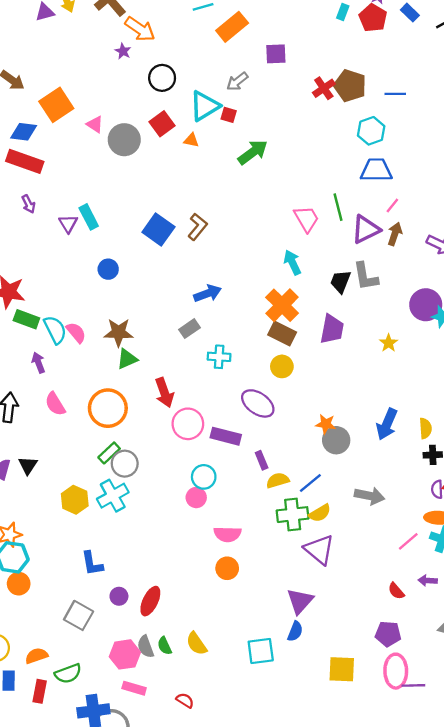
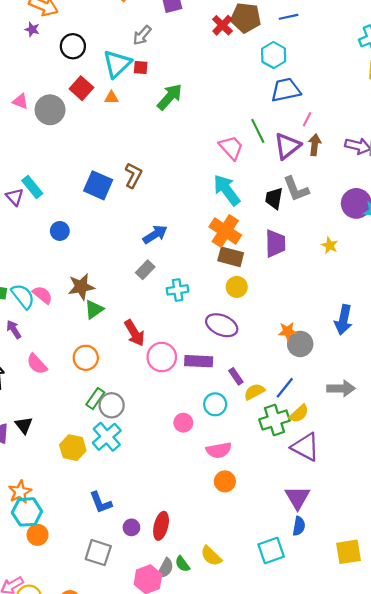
cyan arrow: (292, 262) -> (227, 190), size x1.4
orange circle: (108, 408) -> (86, 358), size x0.7
cyan circle: (204, 477) -> (215, 404), moved
gray semicircle: (146, 647) -> (165, 568), turned -120

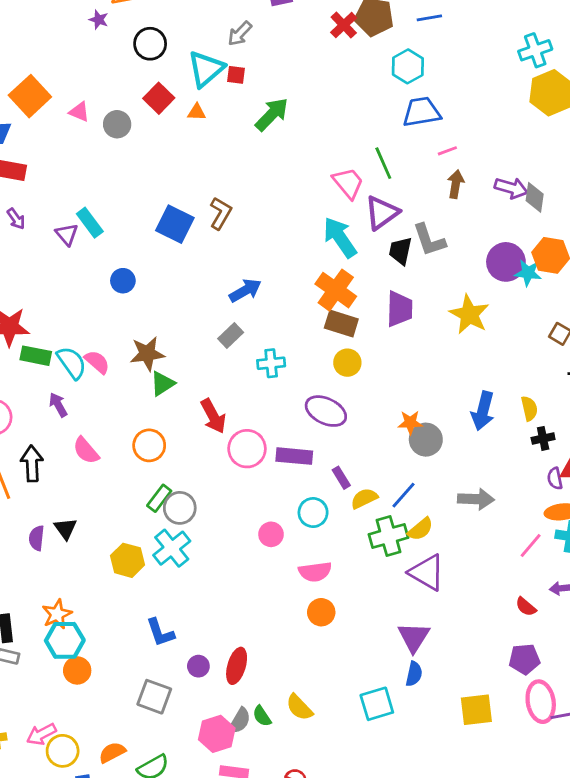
gray circle: (50, 110) -> (117, 124), size x0.7
pink line: (307, 119) -> (447, 151), turned 40
purple triangle: (287, 146) -> (382, 213), moved
yellow star: (330, 245) -> (469, 314), size x1.8

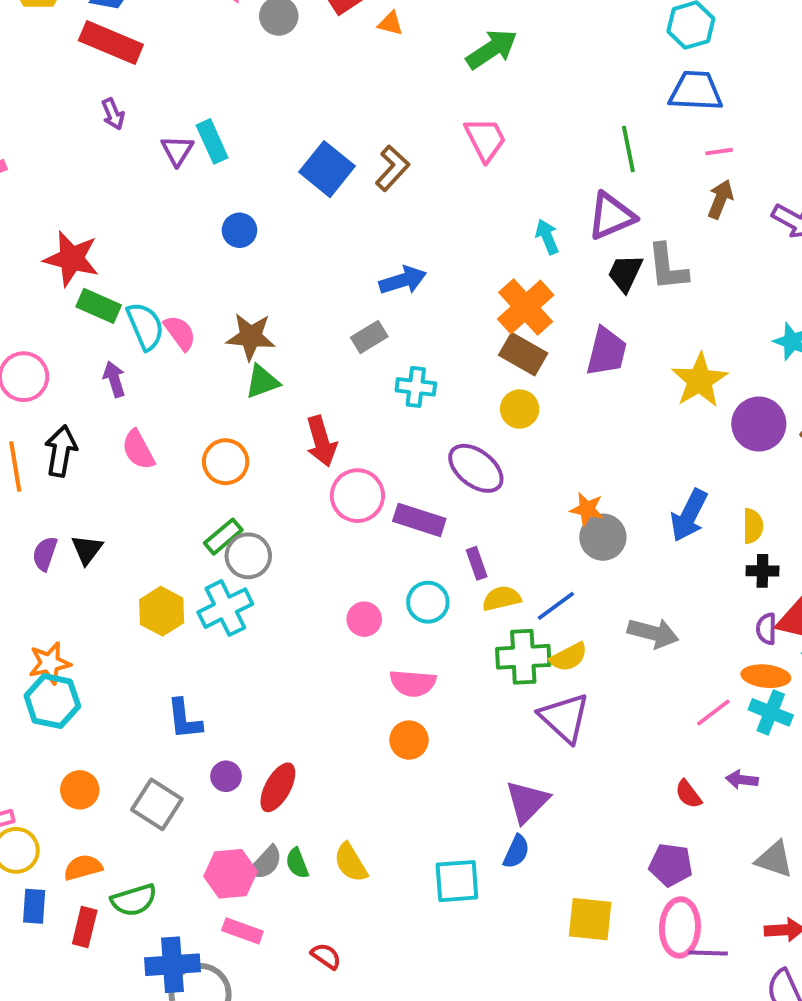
pink trapezoid: (348, 183) -> (485, 139), moved
cyan arrow: (340, 237) -> (547, 237), size x0.6
purple circle: (506, 262) -> (759, 424), moved
orange circle: (77, 670) -> (80, 790), moved

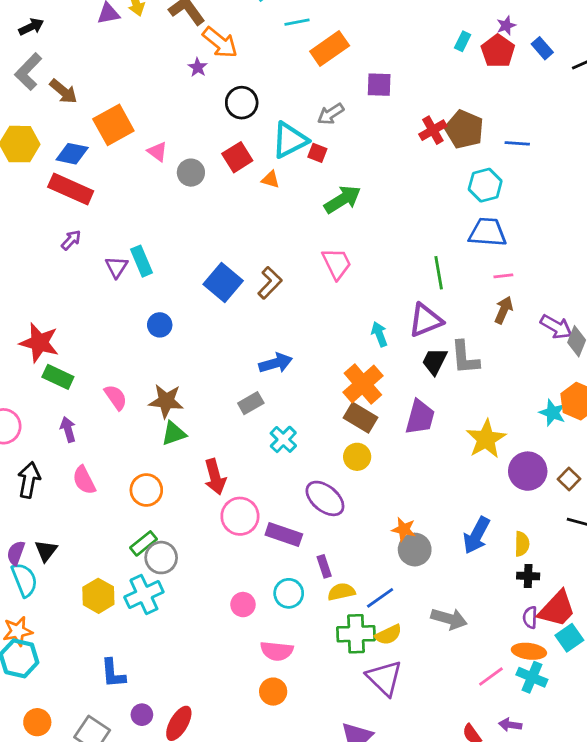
purple arrow: (113, 114) -> (71, 240), turned -115
cyan semicircle: (145, 326) -> (24, 580), moved
cyan cross: (416, 387) -> (283, 439), turned 36

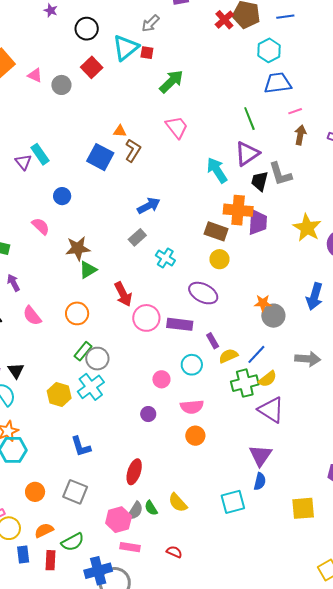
orange triangle: (271, 179) -> (120, 131), moved
cyan arrow: (379, 334) -> (217, 170), size x1.5
orange cross: (363, 384) -> (238, 210), moved, turned -32
pink semicircle: (116, 397) -> (41, 226), moved
purple circle: (142, 715) -> (148, 414), moved

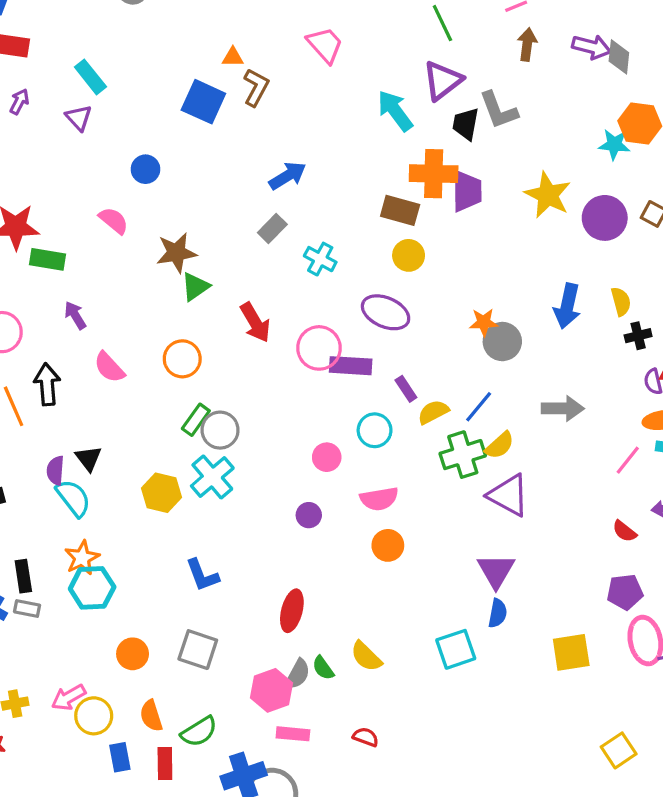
cyan rectangle: (40, 154) -> (90, 77), moved
pink circle: (146, 318) -> (319, 348), moved
orange semicircle: (44, 530) -> (151, 716), turned -78

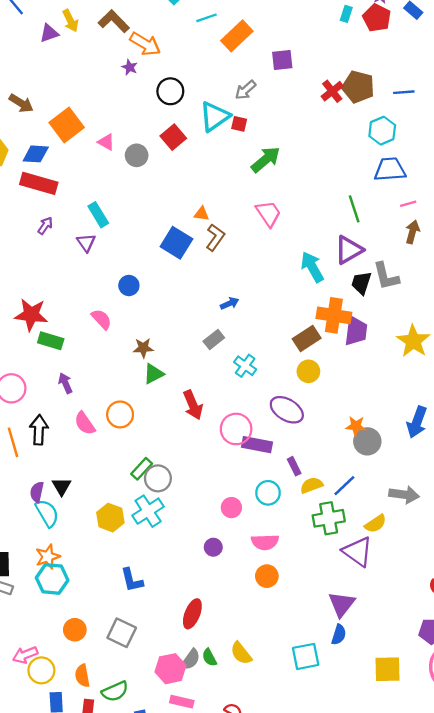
blue arrow: (288, 176) -> (230, 303), size x0.7
brown rectangle: (400, 210) -> (307, 338), turned -56
brown star: (177, 253) -> (143, 348), size x0.7
orange circle: (182, 359) -> (120, 414), moved
yellow semicircle: (500, 445) -> (376, 524), moved

